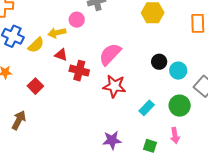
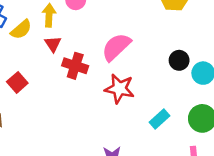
yellow arrow: (57, 33) -> (49, 15), turned 102
red triangle: (61, 55) -> (53, 44), turned 32

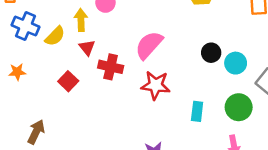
red square: (17, 82) -> (68, 81), moved
cyan rectangle: (159, 119) -> (197, 111), turned -36

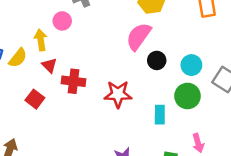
pink semicircle: (149, 45) -> (139, 36), moved
black circle: (211, 53) -> (157, 60), moved
green circle: (239, 107) -> (187, 96), moved

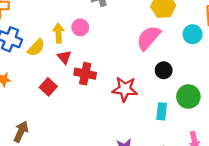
pink circle: (62, 21) -> (80, 27), moved
black circle: (157, 60) -> (164, 70), moved
cyan circle: (191, 65) -> (193, 34), moved

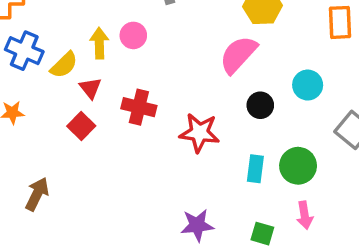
cyan circle: (193, 34) -> (308, 85), moved
red triangle: (64, 57) -> (90, 88), moved
green circle: (188, 97) -> (298, 166), moved

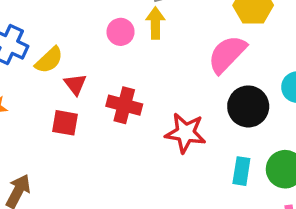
yellow arrow: (99, 43) -> (155, 23), moved
black circle: (260, 105) -> (248, 106), size x1.5
red square: (81, 126) -> (65, 123), turned -36

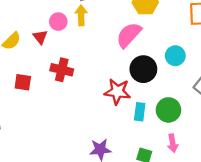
red triangle: (75, 84) -> (40, 37), moved
red star: (185, 133) -> (117, 92), moved

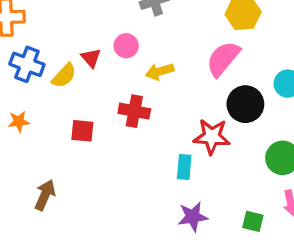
yellow arrow: (81, 15) -> (160, 71), moved, turned -102
red triangle: (40, 37) -> (91, 58), moved
cyan rectangle: (140, 112) -> (184, 167), moved

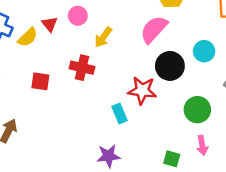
yellow arrow: (160, 71) -> (103, 37), turned -40
cyan rectangle: (184, 167) -> (119, 113), turned -30
purple star: (193, 217) -> (108, 156), moved

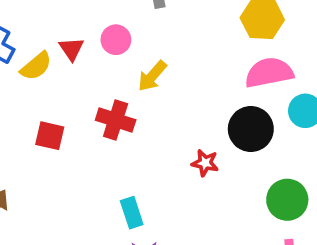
pink semicircle: (154, 29) -> (269, 73), moved, turned 32
red star: (142, 90) -> (205, 163), size x0.6
cyan rectangle: (119, 113) -> (132, 213), moved

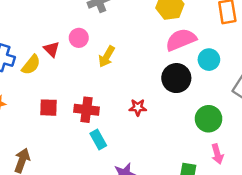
red cross: (116, 120) -> (86, 110), moved
red star: (205, 163) -> (138, 107), moved
cyan rectangle: (132, 213) -> (98, 139), moved

